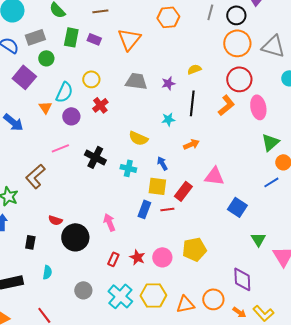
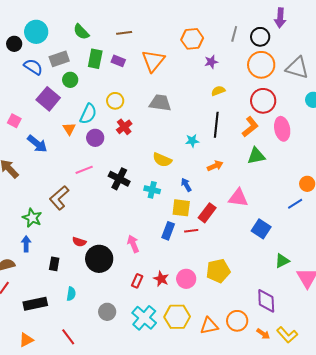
purple star: (168, 83) -> (211, 62), moved
green triangle: (270, 142) -> (256, 156), moved, turned 30
green triangle: (258, 239) -> (282, 261), turned 35

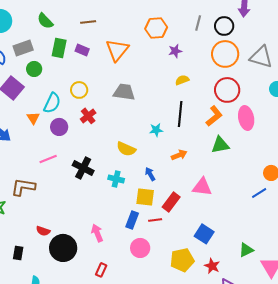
brown L-shape: (59, 198) -> (23, 187), turned 50
blue square: (261, 229) -> (204, 234), moved
red star: (161, 279) -> (212, 266), moved
pink circle: (186, 279) -> (140, 248), moved

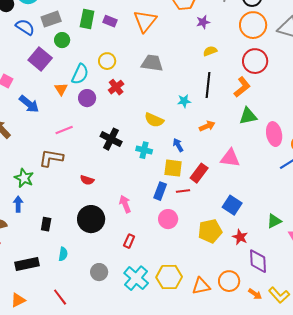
pink ellipse: (246, 118) -> (274, 134), moved
pink line: (48, 159) -> (64, 130), moved
red semicircle: (43, 231) -> (87, 180), moved

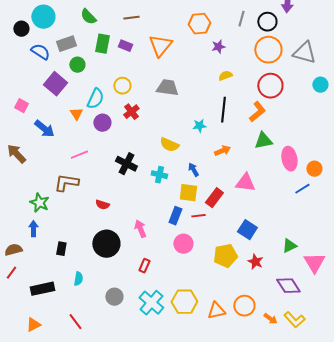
purple diamond: (258, 261) -> (288, 286), moved, turned -30

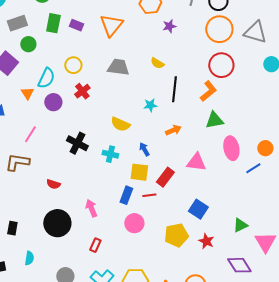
yellow semicircle: (225, 76) -> (157, 63), moved, turned -128
pink line: (79, 155) -> (30, 134), turned -36
pink ellipse: (289, 159) -> (231, 148), moved

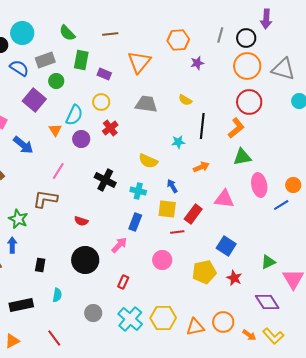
purple rectangle: (76, 25) -> (104, 74), moved
blue rectangle: (126, 195) -> (135, 222), moved
pink arrow: (91, 208) -> (119, 245), turned 66

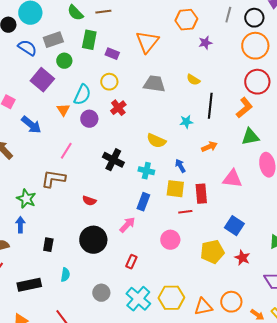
brown line: (110, 34) -> (103, 12), moved
red rectangle: (193, 214) -> (201, 194), turned -42

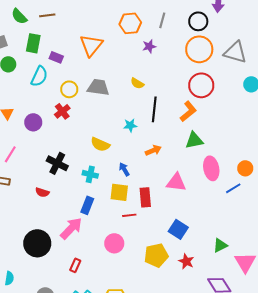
gray line: (228, 15) -> (162, 20), moved
yellow circle: (109, 82) -> (69, 89), moved
cyan semicircle: (82, 95) -> (39, 76), moved
red semicircle: (89, 201) -> (42, 192), moved
pink arrow: (127, 225) -> (71, 228), size x1.4

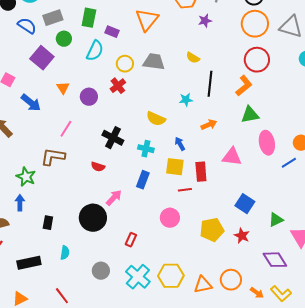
pink arrow: (71, 228) -> (114, 198), moved, size x0.7
blue square: (178, 229) -> (245, 204), moved

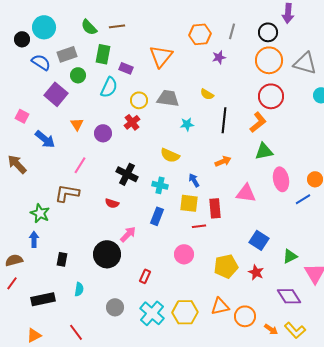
cyan star: (186, 100) -> (187, 124), moved
orange triangle: (203, 285) -> (220, 306), moved

